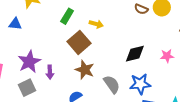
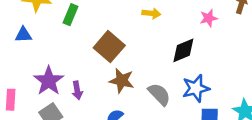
green rectangle: (67, 16) -> (71, 15), moved
yellow arrow: (96, 24) -> (151, 13), moved
pink star: (167, 56) -> (209, 18), moved

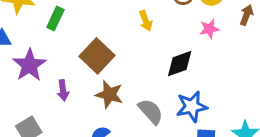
yellow arrow: (151, 13) -> (146, 21), turned 60
purple star: (49, 81) -> (29, 65), moved
purple arrow: (77, 90) -> (63, 90), moved

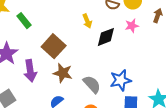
green rectangle: (55, 19) -> (24, 21), turned -63
black diamond: (180, 64) -> (106, 37), moved
purple arrow: (63, 90) -> (30, 71), size x1.5

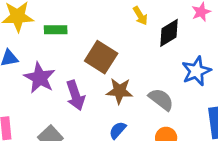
green rectangle: (24, 21) -> (56, 30), turned -42
blue star: (121, 80) -> (196, 71), moved

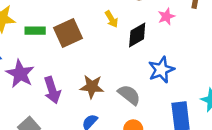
brown square: (101, 57) -> (68, 33), moved, turned 32

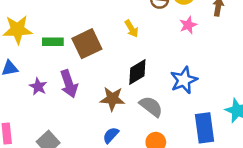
black diamond: (137, 35) -> (137, 72), moved
purple star: (20, 74) -> (38, 87), size x0.6
purple arrow: (52, 90) -> (69, 84), moved

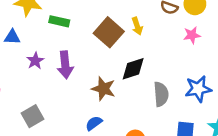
brown square: (87, 44) -> (109, 32), moved, turned -36
blue star: (184, 80) -> (198, 89), moved
gray semicircle: (151, 107) -> (161, 94), moved, turned 35

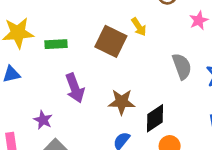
purple star: (35, 61) -> (43, 120), moved
black diamond: (133, 69) -> (155, 118), moved
gray semicircle: (161, 94) -> (182, 66), moved

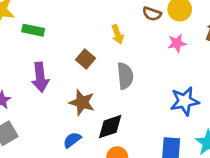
brown square: (111, 41) -> (85, 59), moved, size x0.6
gray semicircle: (182, 66) -> (125, 76), moved

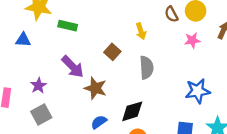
brown semicircle: (152, 14) -> (171, 14), turned 42
purple arrow: (40, 77) -> (73, 67), turned -40
brown star: (82, 102) -> (95, 88), moved

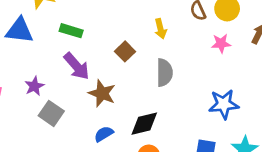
green rectangle: (68, 26) -> (71, 31), moved
blue triangle: (23, 40) -> (19, 30), size x1.5
gray square: (41, 115) -> (51, 113), moved, turned -30

